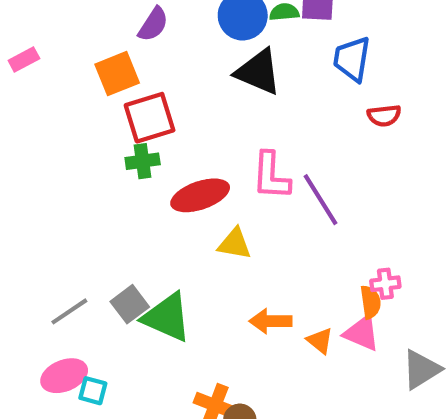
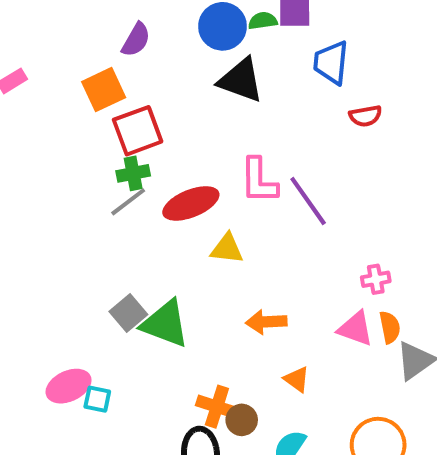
orange semicircle: (371, 302) -> (390, 327), moved
gray line: (69, 311) -> (128, 202), moved
orange triangle: (320, 341) -> (297, 379), moved

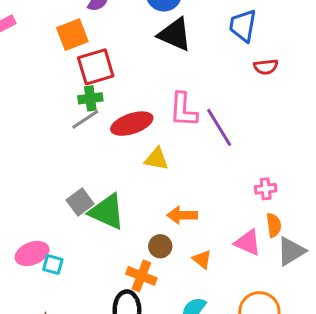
pink triangle: (355, 329) -> (248, 243), moved
brown circle: (242, 420) -> (160, 246), moved

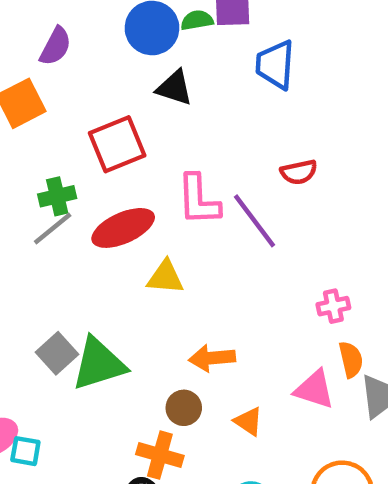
black triangle: (175, 34) -> (174, 88), size x0.7
red square: (96, 67) -> (117, 144), moved
red semicircle: (266, 67) -> (299, 172), moved
green triangle: (107, 212) -> (99, 364), turned -36

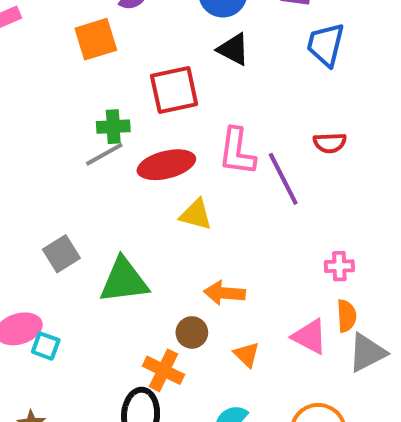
gray square: (57, 353) -> (61, 254), moved

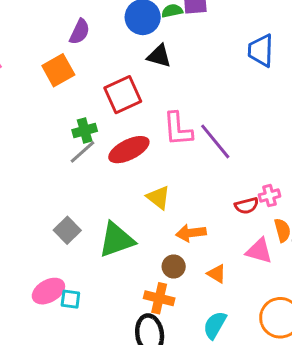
blue trapezoid: (326, 45) -> (261, 51), moved
red semicircle: (330, 143) -> (247, 206), moved
yellow triangle: (196, 215) -> (158, 197), moved, turned 35

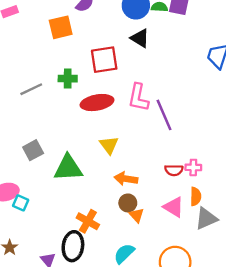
gray line: (82, 152) -> (31, 89), moved
brown circle: (174, 266) -> (128, 203), moved

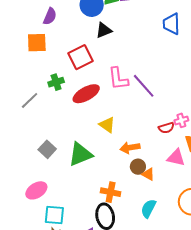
orange square: (61, 27) -> (37, 43), turned 30
black triangle: (140, 38) -> (104, 30), turned -36
cyan square: (21, 203) -> (54, 215), moved, size x1.5

